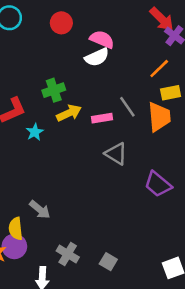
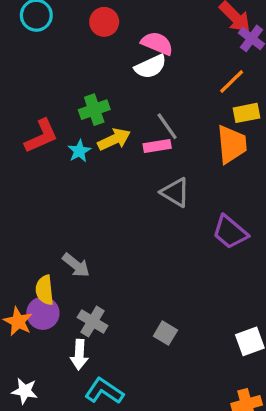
gray line: (127, 107) -> (167, 126), moved
cyan star: (35, 132) -> (79, 151), moved
gray cross: (68, 254) -> (93, 321), moved

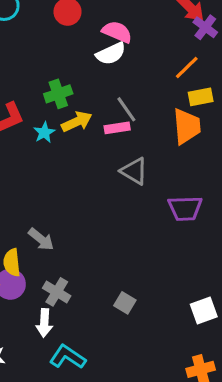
purple trapezoid: (230, 232) -> (185, 208), turned -42

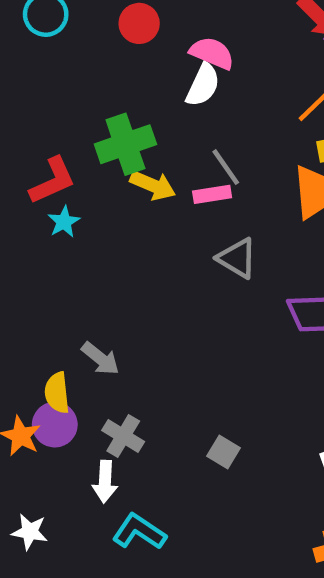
white semicircle: (111, 54) -> (203, 85), turned -40
green cross: (58, 94) -> (125, 144), size x1.4
yellow arrow: (77, 122) -> (153, 185), turned 48
cyan star: (44, 133) -> (64, 222), moved

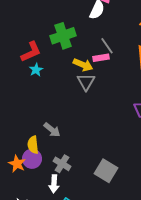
yellow arrow: (153, 185) -> (83, 65), moved
gray triangle: (237, 258) -> (86, 82), moved, turned 30
gray square: (223, 452) -> (106, 171), size x1.6

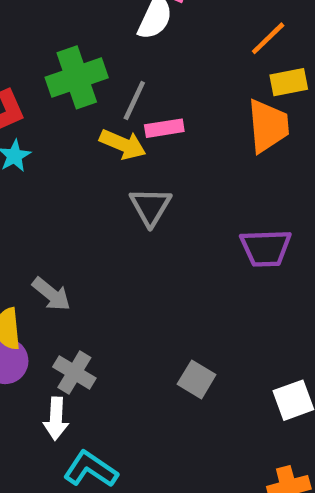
gray line: (107, 46) -> (134, 101), moved, turned 60
gray triangle: (86, 82) -> (150, 207), moved
gray square: (106, 171) -> (197, 379), moved, size x0.7

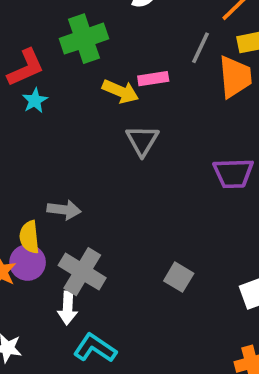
gray line: (134, 101) -> (200, 48), moved
gray arrow: (51, 294) -> (64, 210), turned -32
gray cross: (74, 372) -> (82, 272), size x1.4

